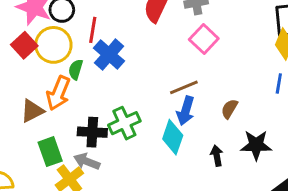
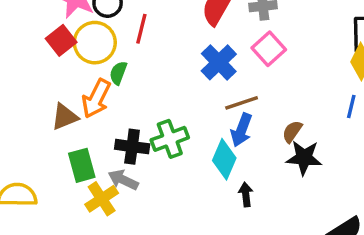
blue cross: (109, 55) -> (219, 62), moved
black star: (256, 145) -> (304, 158), moved
black arrow: (217, 156) -> (246, 195), moved

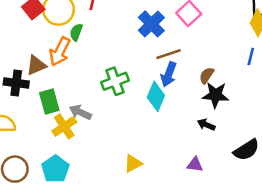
black cross: (132, 147) -> (16, 83), moved
black arrow: (246, 195) -> (206, 125), moved, turned -60

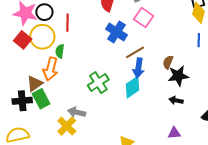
cyan diamond: (156, 96) -> (132, 87), turned 45
green rectangle: (49, 101) -> (41, 99), moved

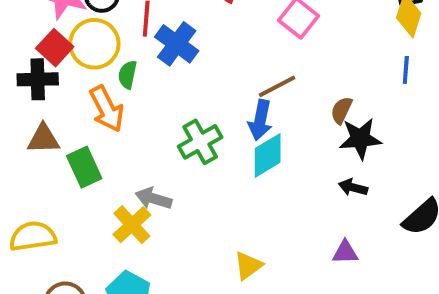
blue cross: (117, 32) -> (177, 44), moved
blue arrow: (138, 68) -> (260, 120), moved
orange arrow: (51, 69) -> (107, 109), turned -45
brown triangle: (35, 84) -> (43, 139), moved, turned 30
black cross: (22, 101) -> (38, 79), moved

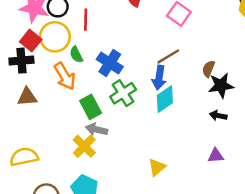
blue cross: (177, 44) -> (110, 63), moved
green semicircle: (127, 75) -> (76, 55), turned -35
green rectangle: (84, 167) -> (91, 107), moved

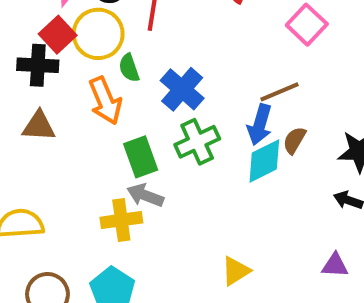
brown semicircle: (208, 69) -> (294, 140), moved
yellow cross: (84, 146) -> (121, 220), turned 30

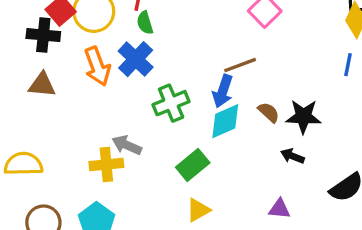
green semicircle: (129, 68) -> (145, 23), moved
blue cross: (182, 89) -> (136, 59), moved
brown semicircle: (294, 140) -> (269, 112), moved, turned 100
green rectangle: (141, 157) -> (193, 165), moved, turned 68

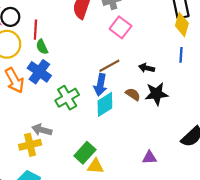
black arrow: (292, 156) -> (147, 68), moved
green rectangle: (193, 165) -> (85, 153), moved
yellow triangle: (198, 210) -> (95, 166), turned 42

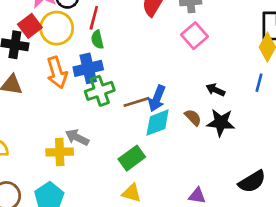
brown line: (109, 66) -> (136, 102), moved
blue cross: (39, 72) -> (88, 68), turned 30
green cross: (67, 98) -> (100, 91), moved
green rectangle: (85, 153) -> (132, 158), moved

